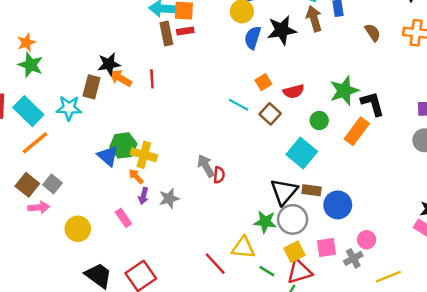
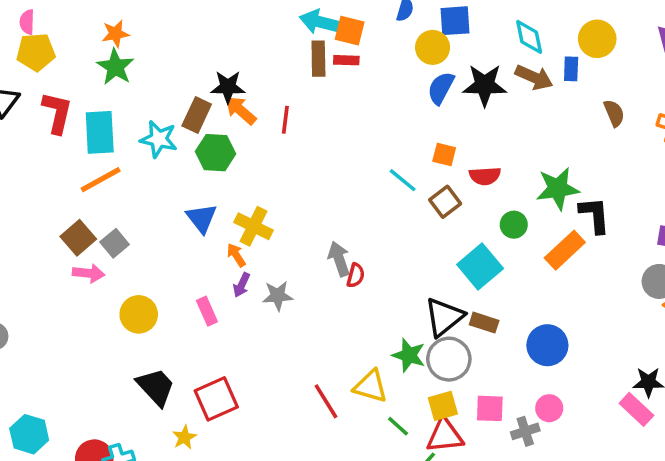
brown arrow: (314, 19) -> (534, 77), turned 120
orange square: (263, 82) -> (444, 155), turned 35
cyan rectangle: (28, 111) -> (100, 132), turned 32
green hexagon: (123, 145) -> (216, 153), moved
blue circle: (338, 205) -> (547, 345), moved

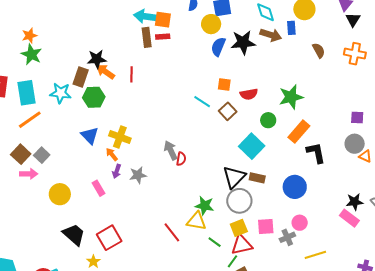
black L-shape: (595, 215) -> (316, 153), moved
green star: (409, 355) -> (205, 206), moved

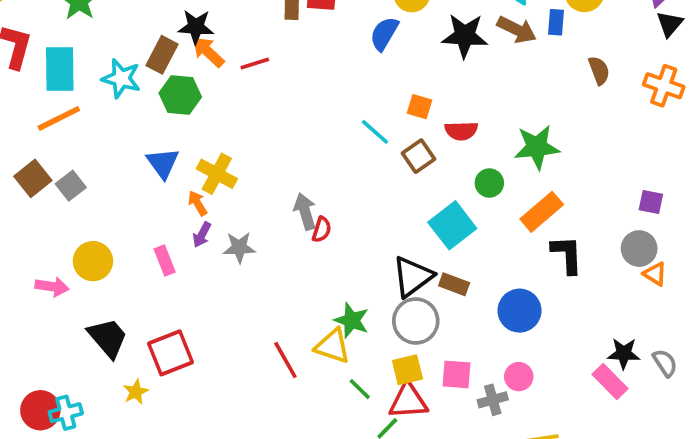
blue semicircle: (218, 47) -> (384, 34), moved
red line: (132, 74) -> (255, 64), turned 63
pink arrow: (29, 174) -> (52, 287), moved

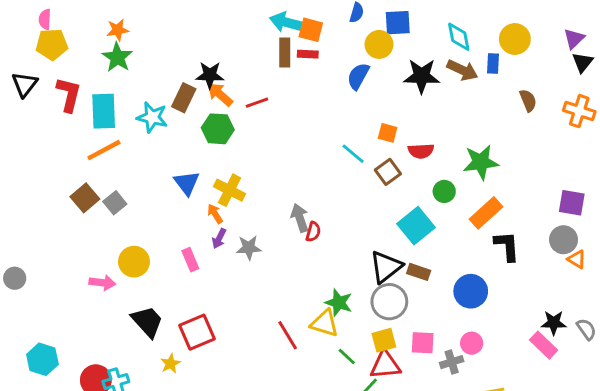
green hexagon: (180, 95) -> (218, 129), moved
purple square: (651, 202) -> (572, 203), size x1.4

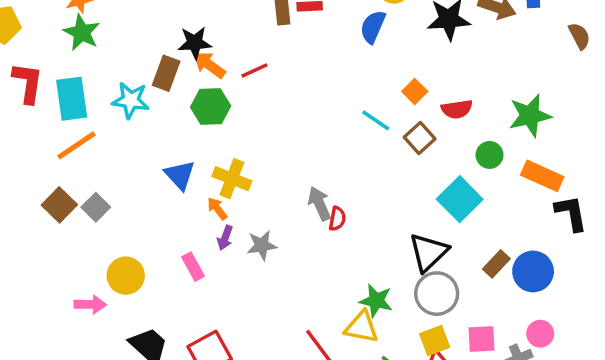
orange square: (388, 133) -> (415, 91), turned 36
orange rectangle: (486, 213) -> (542, 176), turned 72
brown rectangle: (419, 272) -> (496, 264), moved, turned -60

